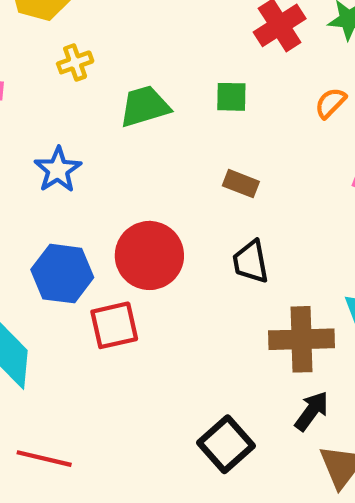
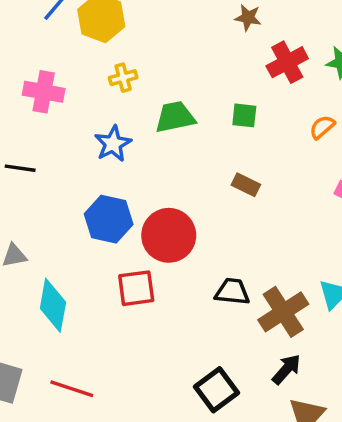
blue star: (58, 170) -> (113, 144), moved
black trapezoid: (251, 262) -> (232, 292), moved, turned 102
blue hexagon: (62, 274) -> (109, 219), moved
brown cross: (302, 339) -> (283, 312), turned -36

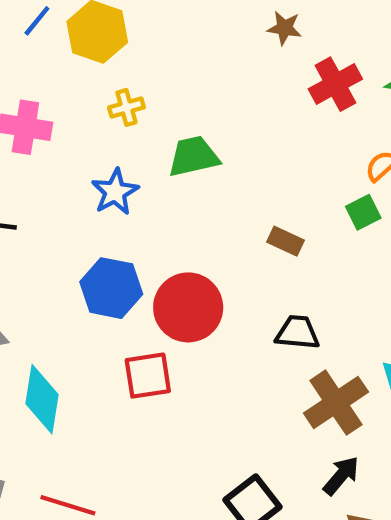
green square: (244, 115) -> (363, 212), moved, turned -32
black trapezoid: (232, 292) -> (297, 332), moved

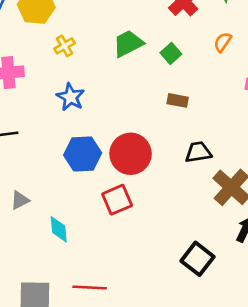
green trapezoid: (194, 156) -> (128, 44), moved
green square: (363, 212) -> (171, 53), moved
cyan diamond: (42, 399) -> (59, 229), size x0.7

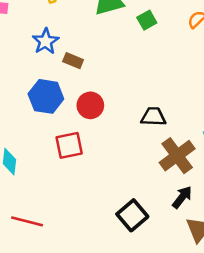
brown rectangle: (178, 100) -> (73, 61), moved
red circle: (131, 154) -> (90, 105), size x0.7

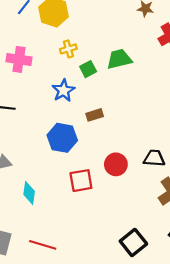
green square: (147, 20) -> (88, 69), moved
brown rectangle: (73, 61) -> (95, 115), moved, turned -42
red circle: (90, 105) -> (116, 164), moved

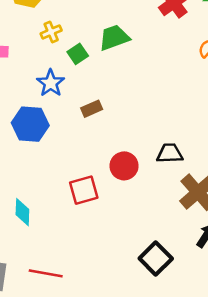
blue hexagon: (62, 138) -> (30, 124), moved

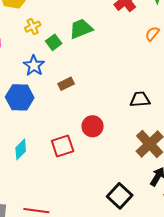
black trapezoid: (170, 153) -> (140, 99), moved
cyan diamond: (22, 212) -> (21, 149), moved, turned 45

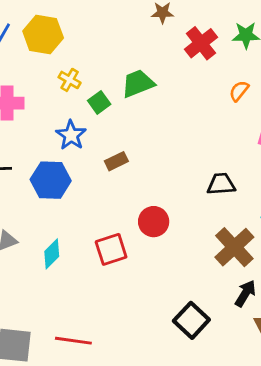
yellow cross: (33, 27) -> (70, 80), turned -35

